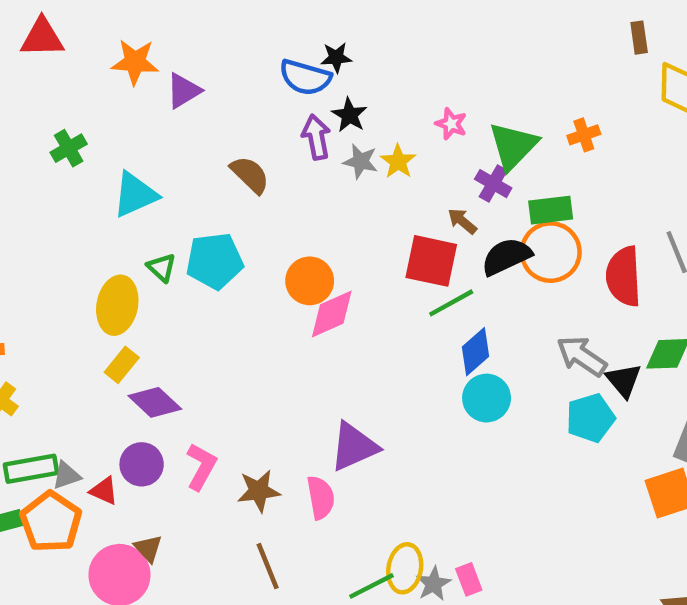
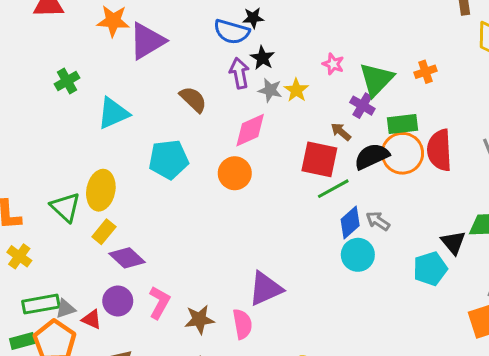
purple triangle: (184, 91) -> (147, 41), size x1.5
green triangle: (161, 268) -> (65, 207), moved, size x1.5
red semicircle: (624, 276) -> (439, 150), moved
pink diamond: (332, 314) -> (250, 130), moved
gray arrow: (582, 356) -> (378, 221), moved, size x0.7

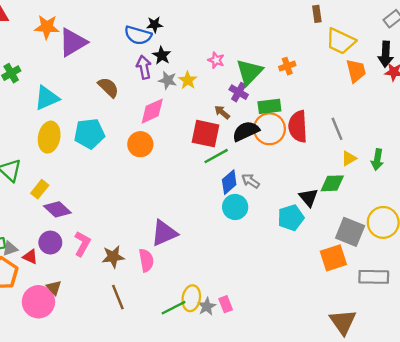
yellow ellipse: (101, 190) -> (49, 137), moved

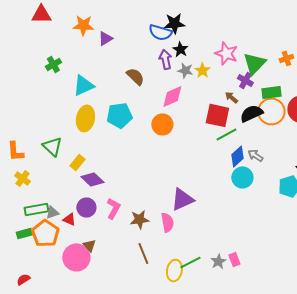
black star: (155, 25) -> (174, 23), size x1.5
purple triangle: (73, 42) -> (105, 38), size x0.6
pink star: (216, 60) -> (226, 53), size x1.6
yellow ellipse: (191, 298) -> (174, 270), moved

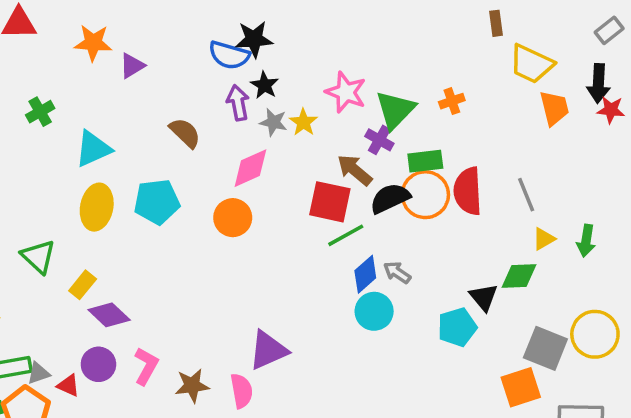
brown arrow: (231, 97) -> (355, 170), size x1.5

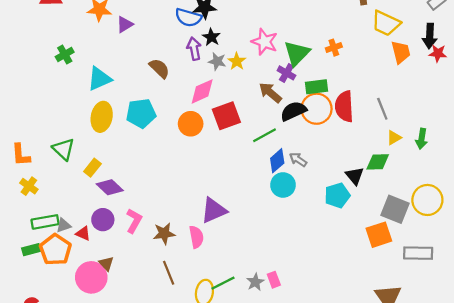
red square: (330, 202) -> (226, 116), moved, turned -32

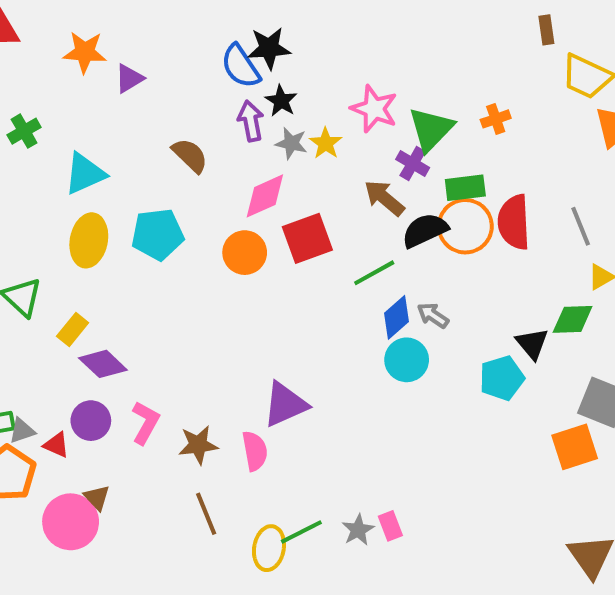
blue semicircle: (188, 17) -> (241, 66), turned 40

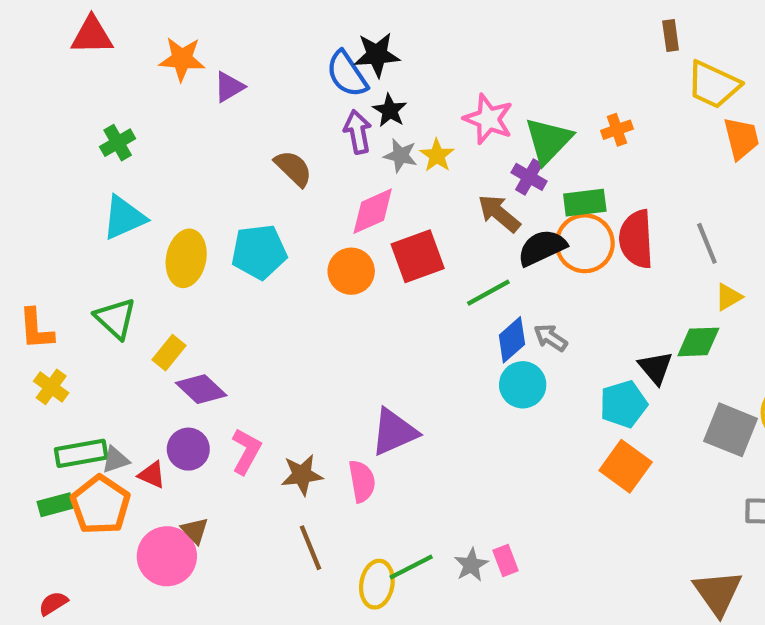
cyan triangle: (85, 174) -> (124, 218), moved
orange square: (575, 447) -> (626, 466), moved, turned -36

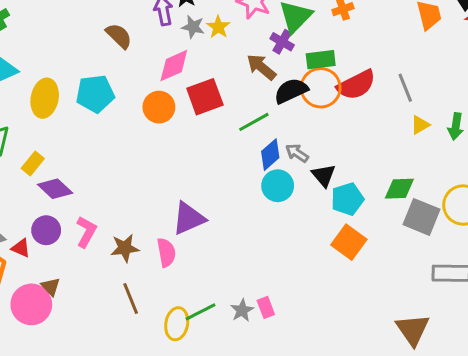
red semicircle: (636, 239) -> (356, 85), turned -114
green diamond: (698, 342) -> (399, 189), moved
black triangle: (656, 368) -> (324, 175), moved

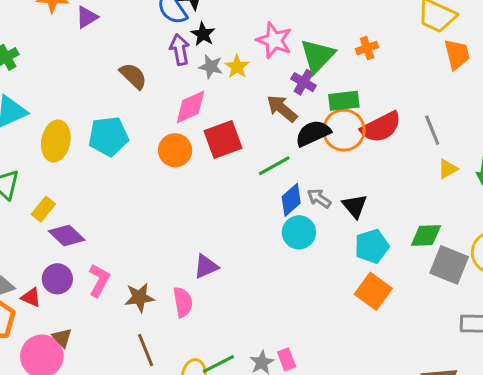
black triangle: (324, 175) -> (355, 206), moved
purple triangle: (189, 218) -> (206, 266), size x0.7

